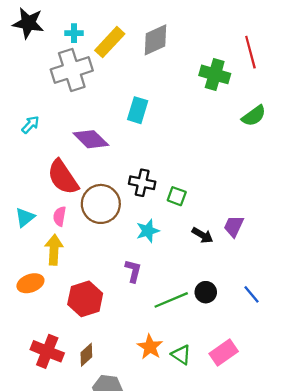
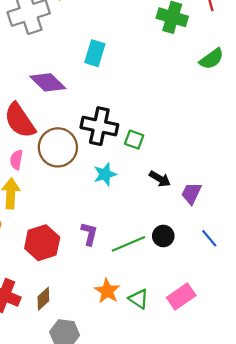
black cross: (142, 183) -> (99, 126), size x1.4
purple trapezoid: (234, 226) -> (191, 193), moved
purple L-shape: (133, 271) -> (89, 234), moved

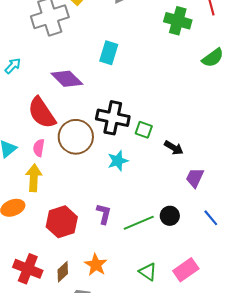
black arrow: (160, 179) -> (174, 148), moved
orange star: (107, 291) -> (96, 265), moved

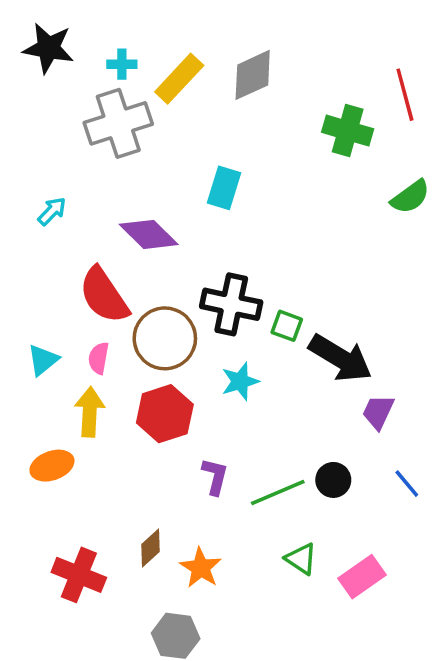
black arrow: (174, 148) -> (340, 358), size x1.8
red hexagon: (62, 222) -> (165, 414), moved
brown diamond: (63, 272) -> (151, 548), moved
green triangle: (148, 272) -> (301, 559), moved

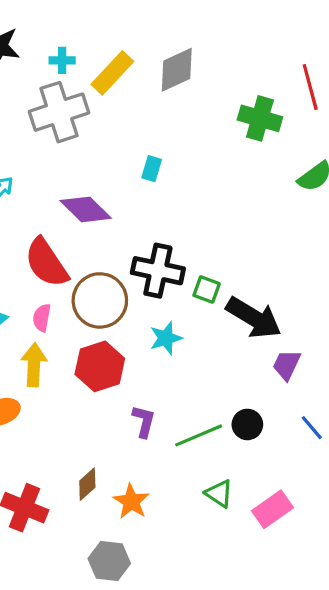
cyan rectangle: (224, 188) -> (152, 169), size x0.7

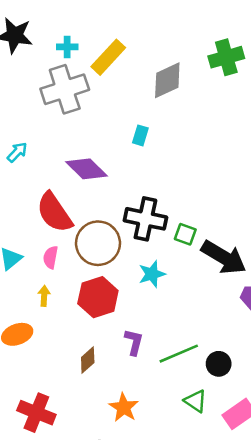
gray diamond: (177, 70) -> (167, 80), moved
green cross: (260, 118) -> (226, 57), moved, turned -32
yellow arrow: (34, 365) -> (44, 296), size x0.6
black circle: (247, 424) -> (219, 364), moved
brown diamond: (87, 484) -> (88, 360), moved

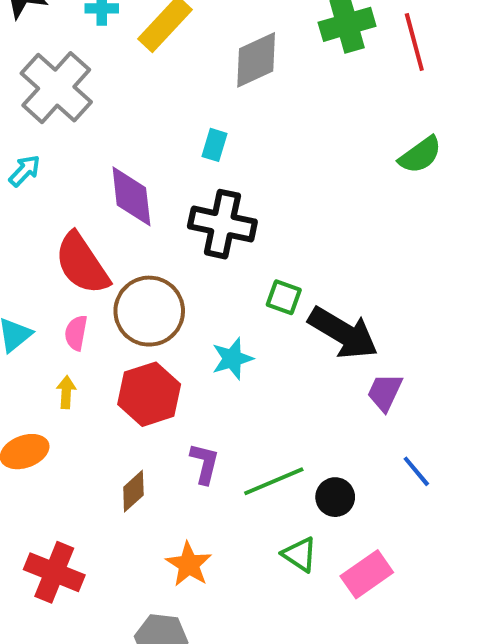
gray cross: (65, 89) -> (56, 88), moved, turned -30
purple diamond: (86, 169) -> (131, 196), turned 39
black cross: (145, 219) -> (222, 224), moved

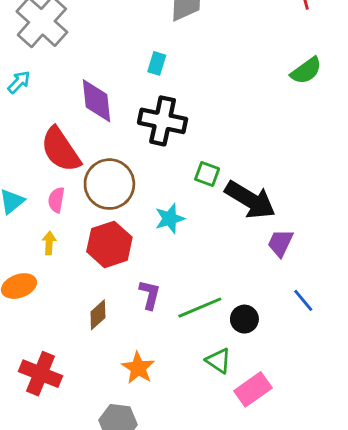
pink rectangle: (367, 574) -> (253, 389), moved

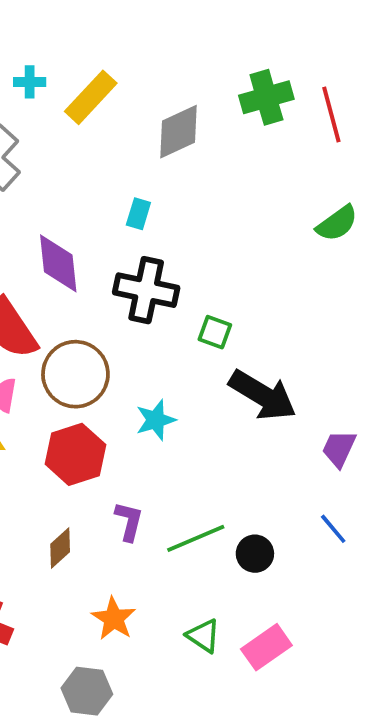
green square: (207, 174) -> (215, 332), moved
purple trapezoid: (280, 243) -> (339, 449), moved
green triangle: (219, 361) -> (203, 636), moved

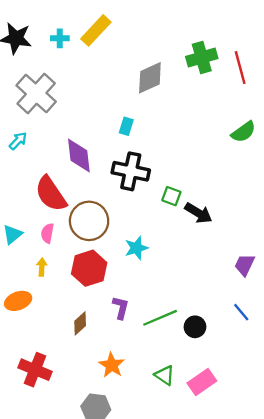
cyan cross: (30, 82) -> (60, 38), moved
yellow rectangle: (91, 97) -> (96, 30), moved
black arrow: (263, 395) -> (198, 213), moved, size x0.7

